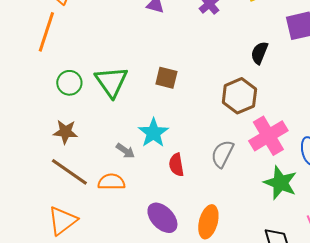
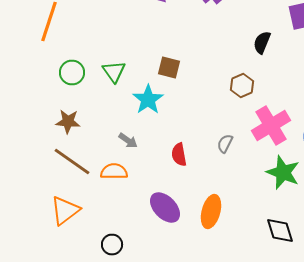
green triangle: (111, 82) -> (114, 72), size x0.7
brown hexagon: (239, 96) -> (242, 86), size x0.7
cyan star: (153, 133) -> (148, 100), moved
gray semicircle: (222, 154) -> (225, 144), size x0.7

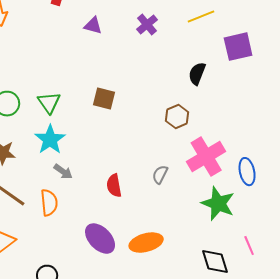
cyan star: (148, 100) -> (50, 140), moved
orange semicircle: (114, 172) -> (49, 203), turned 84
orange ellipse: (211, 212) -> (146, 243), turned 60

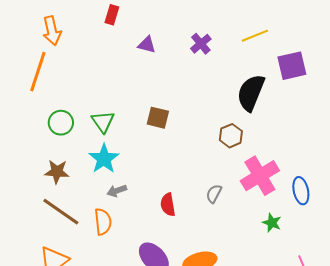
black semicircle: (197, 74) -> (251, 93), size x1.6
gray arrow: (63, 172) -> (117, 191), turned 126
green star: (218, 204) -> (272, 223), size x0.6

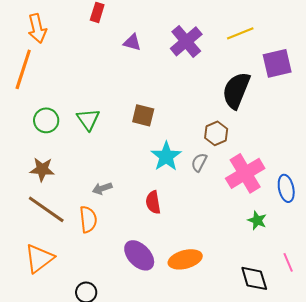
purple cross: (201, 44) -> (186, 41), size x1.5
cyan star: (104, 159) -> (166, 156), moved
gray semicircle: (214, 194) -> (199, 162), moved

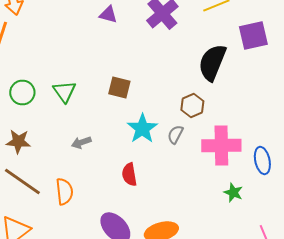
pink cross: (245, 173) -> (221, 146), turned 30
gray arrow: (102, 188) -> (81, 142), moved

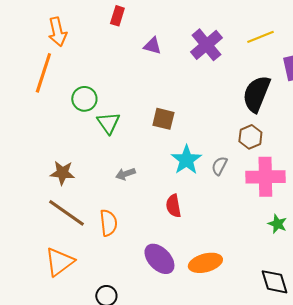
green circle: (22, 92) -> (84, 99), moved
brown hexagon: (192, 106) -> (250, 137), moved

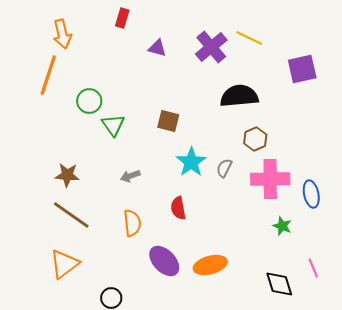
yellow line: (260, 37) -> (249, 38), moved, turned 48
black semicircle: (256, 94) -> (239, 96), moved, turned 63
orange semicircle: (108, 223) -> (132, 223), moved

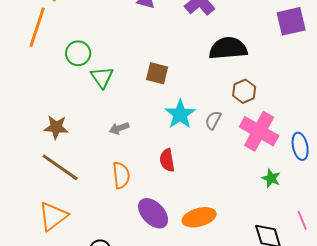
pink cross: (270, 179) -> (259, 131), turned 30

